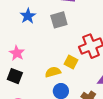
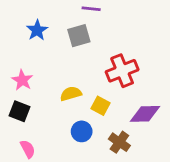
yellow square: (71, 62) -> (101, 106), moved
yellow semicircle: (53, 72) -> (71, 94), moved

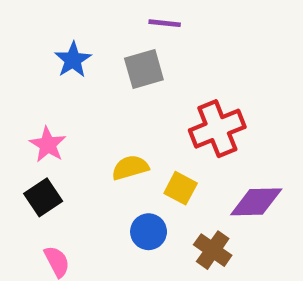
black square: (20, 111) -> (43, 197), turned 35

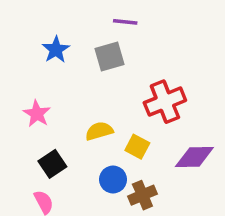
black square: (43, 197) -> (52, 164), moved
brown cross: (213, 250) -> (142, 195), moved, turned 32

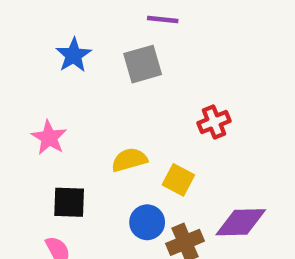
red cross: (165, 102) -> (214, 122), size x0.6
purple diamond: (194, 157) -> (241, 222), moved
black square: (52, 164) -> (69, 202), turned 36

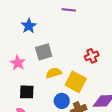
gray square: (143, 64) -> (44, 52), moved
yellow square: (178, 180) -> (76, 82), size x1.5

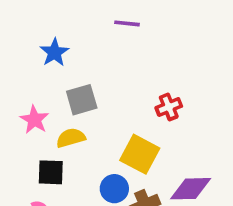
yellow semicircle: (54, 73) -> (71, 138), moved

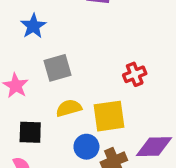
yellow semicircle: (71, 138) -> (69, 108), moved
yellow square: (140, 154) -> (109, 116), turned -36

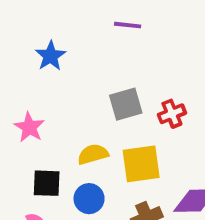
gray square: (57, 68) -> (126, 104), moved
blue circle: (86, 147) -> (89, 199), moved

